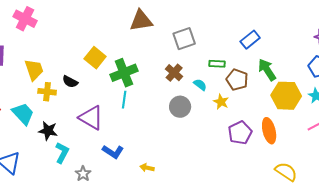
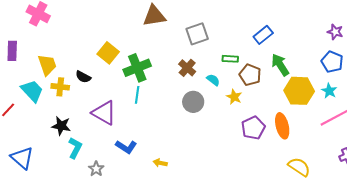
cyan trapezoid: (23, 114) -> (32, 91), moved

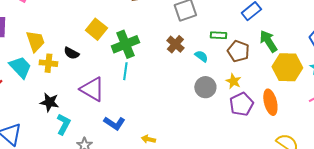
yellow star: (234, 97) -> (233, 81), moved
gray circle: (193, 102) -> (205, 87), moved

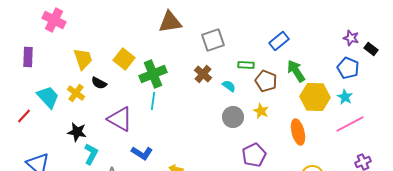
yellow trapezoid: (35, 41) -> (83, 59), moved
yellow cross: (48, 63) -> (76, 93), turned 30
purple pentagon: (241, 104) -> (254, 155), moved

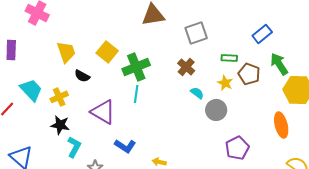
cyan semicircle: (229, 86) -> (197, 93), moved
yellow cross: (76, 93) -> (59, 97), moved, turned 30
yellow star: (261, 111) -> (225, 83), moved

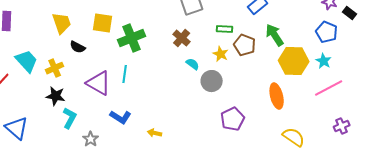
yellow square: (107, 52) -> (103, 23), turned -30
cyan line: (136, 94) -> (125, 74), moved

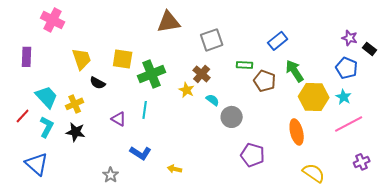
yellow star: (221, 54) -> (187, 90), moved
purple triangle: (99, 83) -> (119, 119), size x0.6
cyan L-shape: (70, 118) -> (47, 127), moved
purple pentagon: (233, 119) -> (253, 155), turned -30

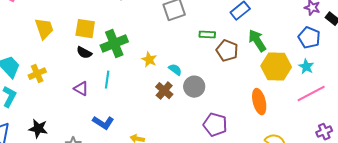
brown cross: (202, 74) -> (164, 91), moved
black semicircle: (98, 83) -> (84, 53), moved
black star: (76, 132) -> (38, 129), moved

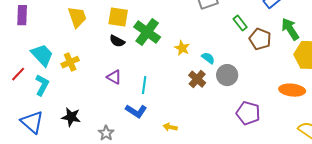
green rectangle: (207, 35) -> (240, 23), turned 49
green cross: (114, 44) -> (147, 32), turned -32
cyan line: (107, 80) -> (144, 85), moved
orange ellipse: (259, 102) -> (292, 90), turned -70

